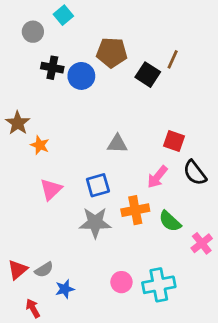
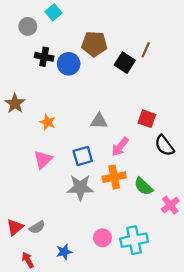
orange star: (40, 145) -> (48, 122), moved
pink arrow: (157, 177) -> (120, 147), moved
blue star: (65, 289) -> (64, 252), moved

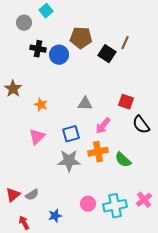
pink cross: (170, 205) -> (144, 200), moved

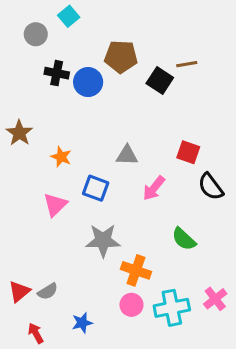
brown line: (125, 43) -> (187, 64), turned 56
blue square: (71, 134) -> (96, 188), moved, turned 36
orange cross: (98, 152) -> (136, 270), moved, turned 30

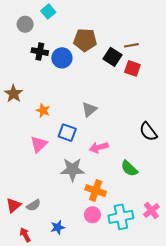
red square: (188, 152) -> (132, 68), moved
gray triangle: (127, 155) -> (89, 109), turned -42
pink arrow: (154, 188) -> (99, 147), moved, turned 36

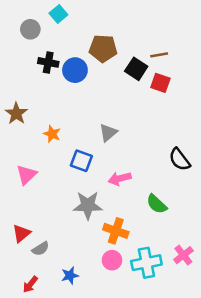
pink triangle: (39, 144) -> (27, 175), moved
red triangle: (14, 205) -> (21, 233), moved
red arrow: (25, 235) -> (30, 284), turned -112

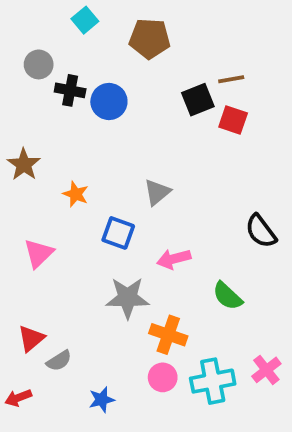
gray circle: (30, 29) -> (39, 64), moved
brown pentagon: (103, 48) -> (150, 39), moved
black square: (136, 69) -> (198, 100), turned 35
red arrow: (30, 284) -> (18, 398), moved, turned 30

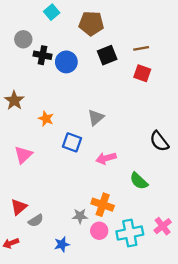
black square: (198, 100) -> (107, 55), moved
gray star: (127, 298) -> (80, 216), moved, size x0.6

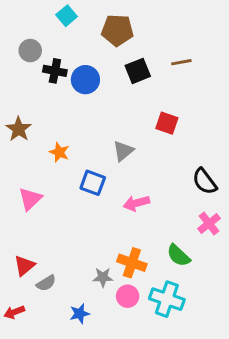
red square: (142, 73) -> (167, 123), moved
green semicircle: (139, 181) -> (178, 255), moved
pink cross: (163, 226) -> (209, 224), moved
cyan cross: (130, 233) -> (167, 299), turned 30

